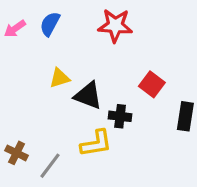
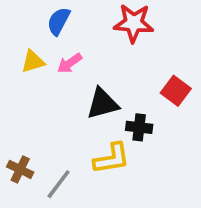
pink arrow: (15, 29) -> (70, 63), moved
yellow triangle: (60, 78) -> (33, 61), moved
black triangle: (88, 96) -> (103, 104), turned -36

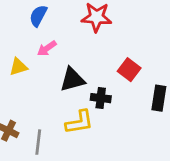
yellow triangle: (33, 61) -> (18, 67), moved
gray line: (59, 184) -> (38, 142), turned -30

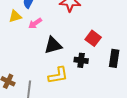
yellow triangle: (18, 67) -> (15, 16), moved
black cross: (101, 98) -> (81, 60), moved

